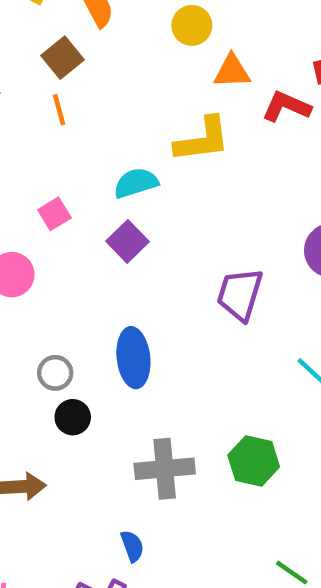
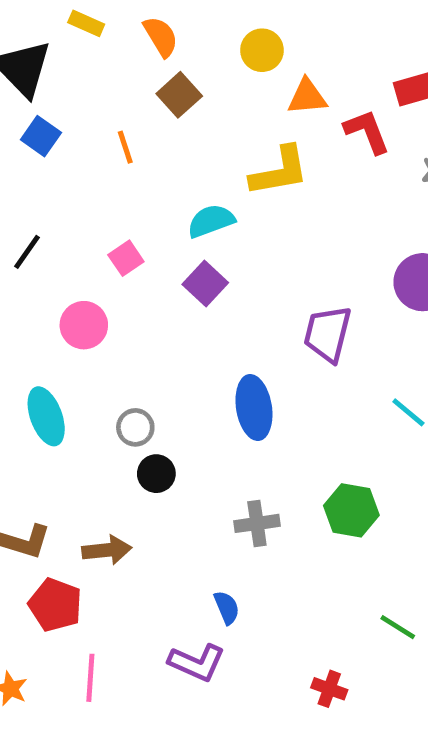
brown square: (63, 58) -> (179, 95), moved
red L-shape: (286, 107) -> (367, 132), turned 48
blue ellipse: (133, 358) -> (254, 408), moved
gray cross: (165, 469) -> (257, 523), size x0.7

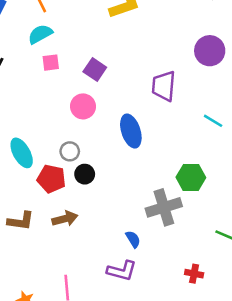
cyan semicircle: (211, 221) -> (40, 34), moved
pink square: (126, 258) -> (51, 63), turned 36
pink circle: (84, 325) -> (83, 106), moved
gray cross: (257, 523) -> (164, 207), moved, size x1.5
red pentagon: (55, 605) -> (51, 179), moved

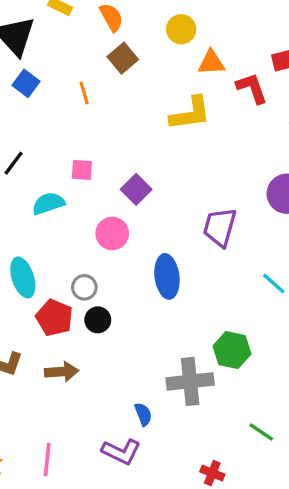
cyan semicircle: (40, 34) -> (48, 203), moved

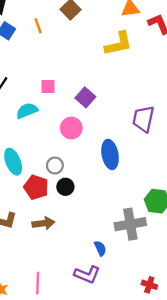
orange line: (84, 93) -> (38, 26), moved

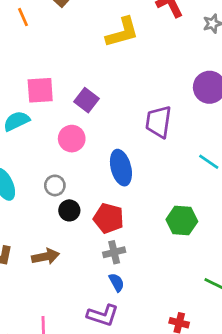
pink square: (48, 87) -> (40, 90), size x1.5
red pentagon: (36, 187) -> (109, 218), moved
gray cross: (130, 224) -> (114, 252), moved, size x0.6

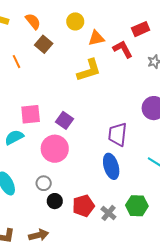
pink circle: (72, 139) -> (55, 149), size x1.4
blue ellipse: (121, 168) -> (111, 166), moved
red pentagon: (109, 218) -> (83, 206), turned -30
gray cross: (114, 252) -> (108, 213), moved, turned -35

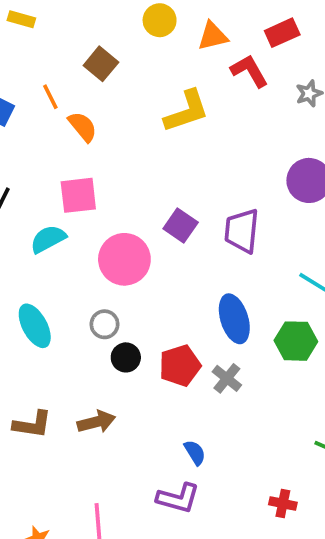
orange semicircle: (33, 21) -> (83, 127), moved
orange triangle: (96, 38) -> (213, 36), moved
purple square: (65, 120) -> (181, 226), moved
blue ellipse: (111, 166) -> (234, 319), moved
green hexagon: (137, 206) -> (296, 341), moved

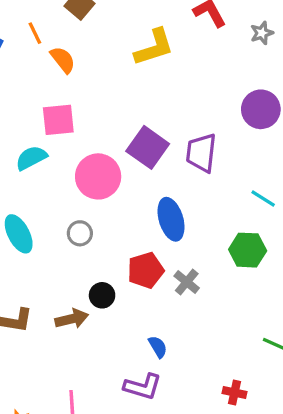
purple square: (181, 226) -> (148, 147), size x1.4
blue ellipse: (234, 319) -> (171, 219), moved
black circle: (126, 357) -> (102, 295), moved

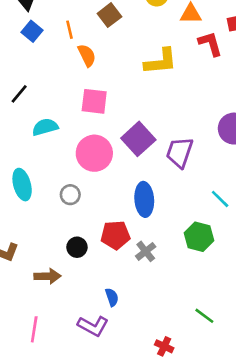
pink square: (58, 120) -> (94, 101), moved
brown arrow: (72, 319) -> (47, 276), moved

